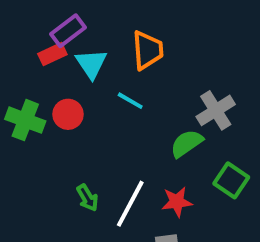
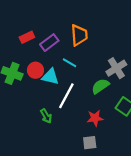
purple rectangle: (68, 31) -> (49, 43), moved
cyan triangle: (91, 64) -> (50, 77), moved, turned -42
white line: (130, 204) -> (66, 96), moved

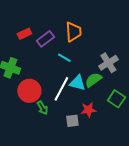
red circle: (35, 70) -> (29, 91), moved, size x1.5
cyan triangle: (50, 77) -> (77, 83), moved
gray square: (90, 143) -> (72, 121), moved

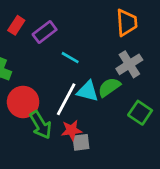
orange trapezoid: (73, 32) -> (127, 23), moved
red rectangle: (24, 34) -> (16, 25), turned -32
green arrow: (42, 108) -> (41, 125), size x1.5
red star: (88, 110) -> (71, 130), moved

